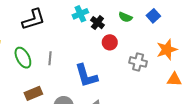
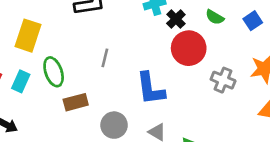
red circle: (110, 42) -> (189, 48), size x1.6
green ellipse: (23, 58) -> (54, 72), moved

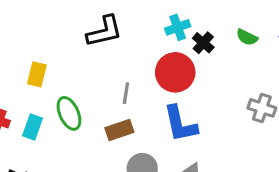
yellow rectangle: (28, 36) -> (37, 74), size x0.7
red circle: (189, 48) -> (175, 72), moved
brown rectangle: (76, 102) -> (119, 130), moved

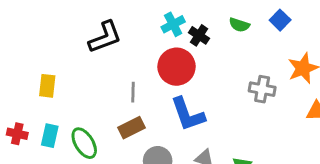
green ellipse: (69, 113) -> (84, 143), moved

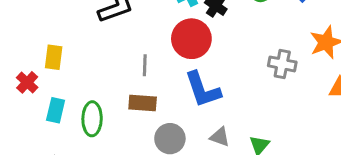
brown rectangle: (131, 128) -> (143, 103), turned 30
red cross: (17, 134) -> (27, 82), moved, turned 30
green ellipse: (84, 143) -> (92, 119), turned 32

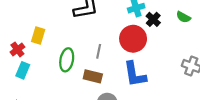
cyan rectangle: (56, 110) -> (23, 70), moved
green ellipse: (92, 119) -> (67, 60), moved

